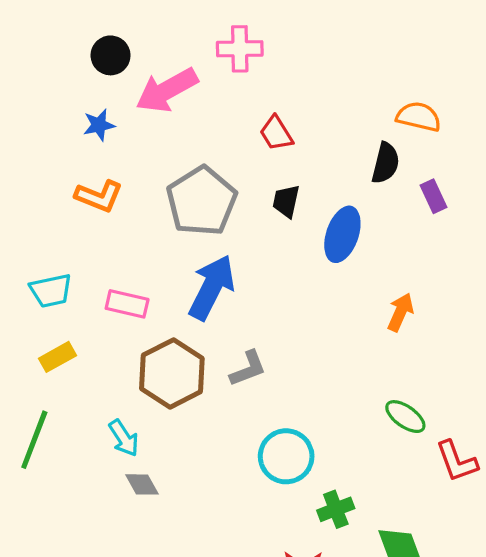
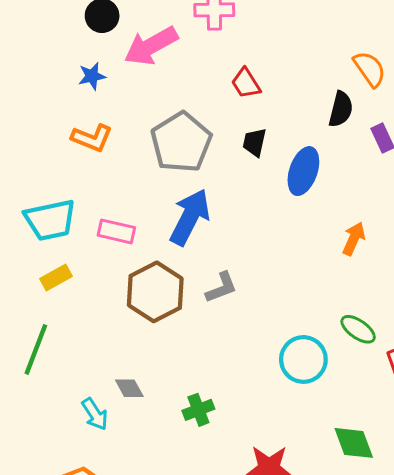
orange semicircle: (419, 117) -> (370, 69), turned 42
cyan trapezoid: (51, 291) -> (50, 220), size x1.4
cyan arrow: (124, 438) -> (95, 414), moved
cyan circle: (286, 456) -> (303, 359), moved
green cross: (336, 509) -> (198, 410), moved

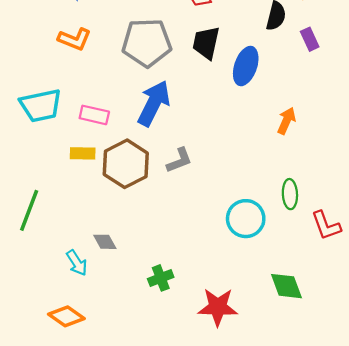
gray pentagon: (181, 142) -> (147, 43), turned 30
black trapezoid: (255, 142) -> (206, 43), size x1.4
yellow rectangle: (56, 278) -> (83, 153), moved, turned 30
green ellipse: (358, 329) -> (290, 194), turned 52
green cross: (198, 410) -> (161, 278), moved

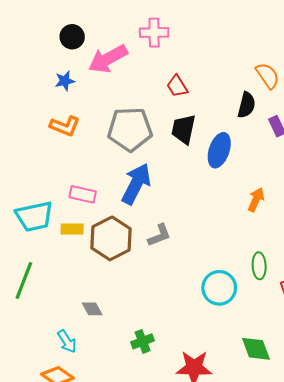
cyan trapezoid: (41, 106) -> (34, 216), moved
cyan arrow: (77, 263) -> (67, 341), moved

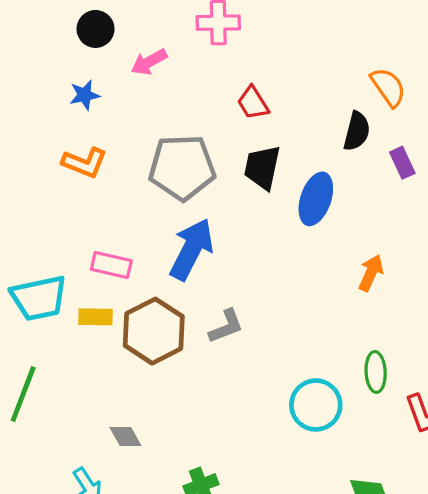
pink arrow: (108, 59) -> (149, 62), size x0.6

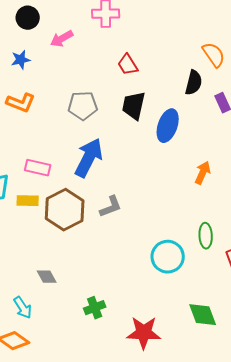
gray pentagon: (182, 167) -> (83, 106), size x0.7

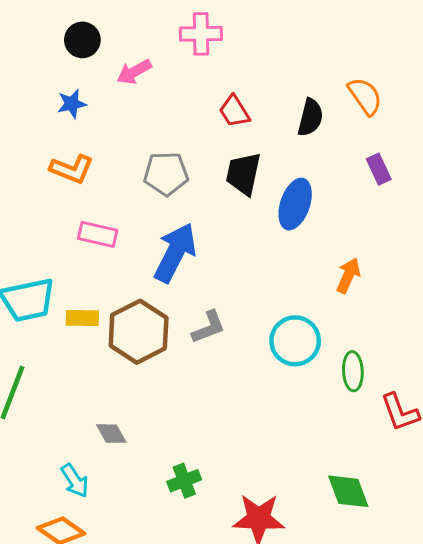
black semicircle: (194, 83) -> (310, 117), moved
pink rectangle: (38, 168) -> (98, 234), moved
cyan circle: (168, 257) -> (295, 341), moved

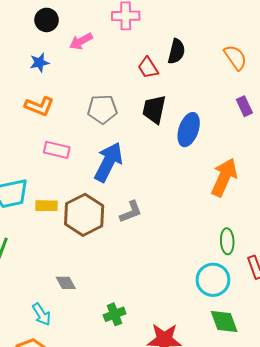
black semicircle: (310, 117) -> (176, 51), moved
orange arrow: (348, 275) -> (224, 177), size x1.6
cyan circle: (295, 341) -> (213, 280), moved

